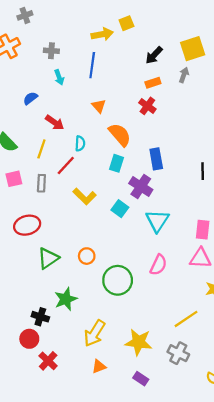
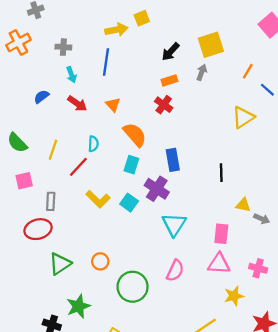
red arrow: (55, 123) -> (77, 103), moved
gray rectangle: (41, 183) -> (51, 201), moved
cyan square: (120, 209) -> (129, 203), moved

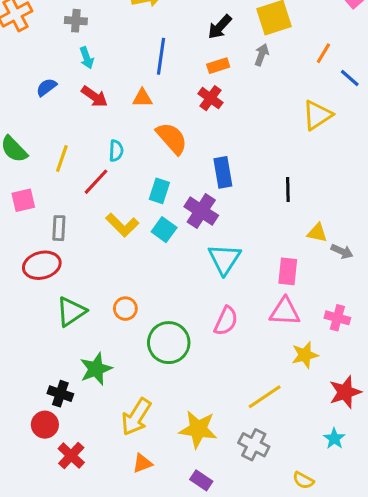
blue line: (106, 62) -> (161, 56), moved
orange triangle: (113, 105) -> (142, 98), turned -49
cyan rectangle: (131, 165) -> (159, 191), moved

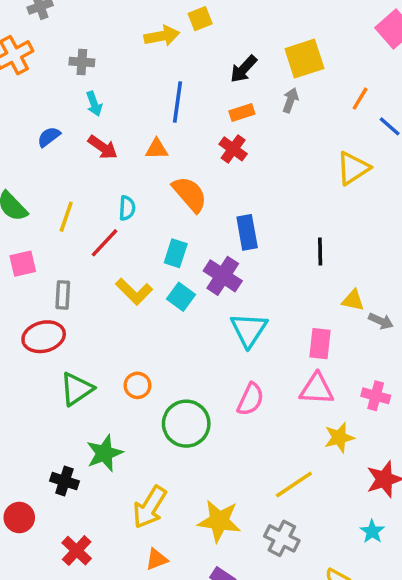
red circle: (45, 425) -> (19, 518), moved

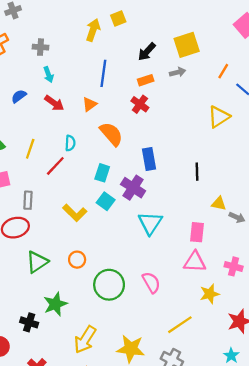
yellow arrow: (162, 36) -> (93, 30), turned -60
gray arrow: (290, 100) -> (178, 72), turned 56
orange triangle: (157, 149) -> (90, 104), turned -35
yellow L-shape: (134, 292) -> (75, 213), moved
pink semicircle: (250, 399) -> (151, 282), moved, turned -55

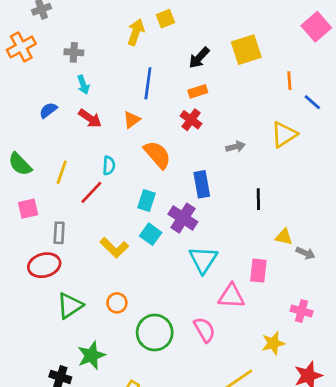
orange line: (223, 71) -> (289, 81), turned -35
gray arrow: (178, 72) -> (235, 147), moved
pink triangle: (195, 262) -> (231, 296), moved

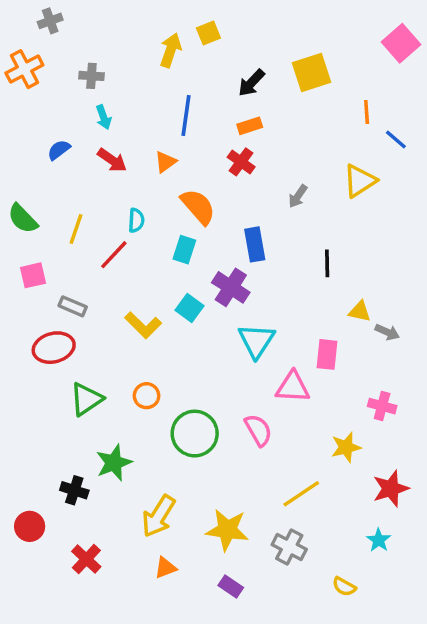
gray arrow: (235, 147) -> (298, 196), turned 138
cyan rectangle: (147, 201) -> (184, 250), moved
gray rectangle: (59, 233) -> (73, 306), turned -70

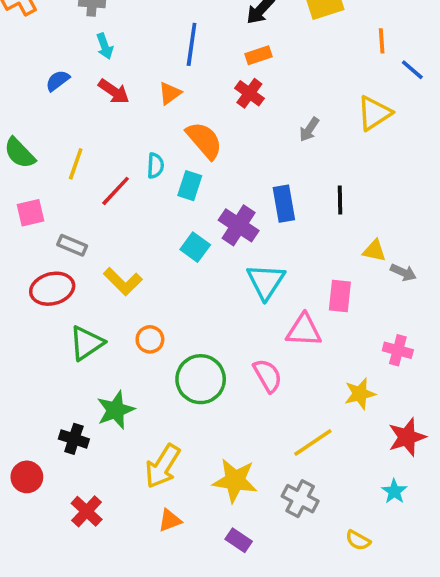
cyan semicircle: (136, 220) -> (155, 166), moved
blue rectangle: (255, 244) -> (284, 204), moved
yellow L-shape: (143, 325) -> (123, 281), moved

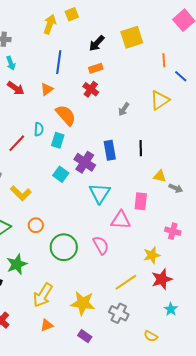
red star: (407, 437) -> (162, 279), moved

